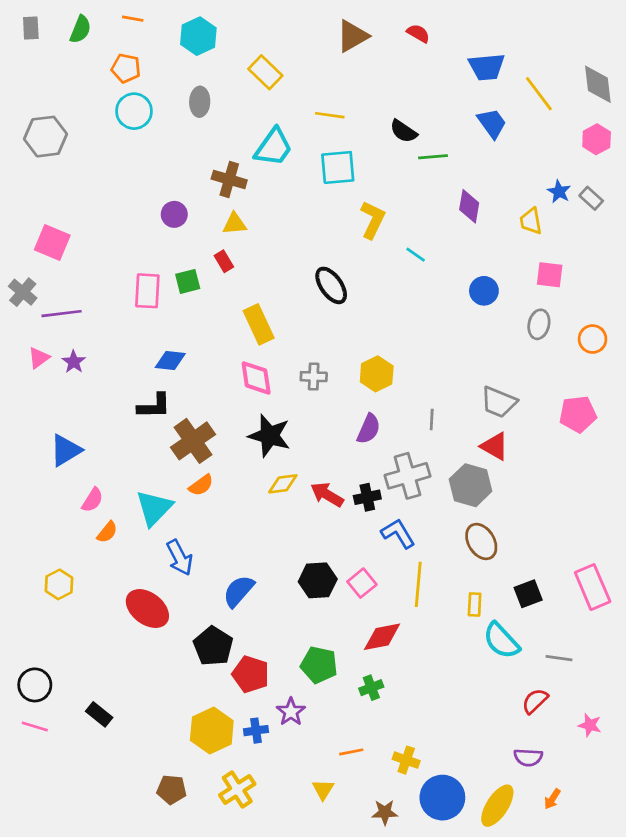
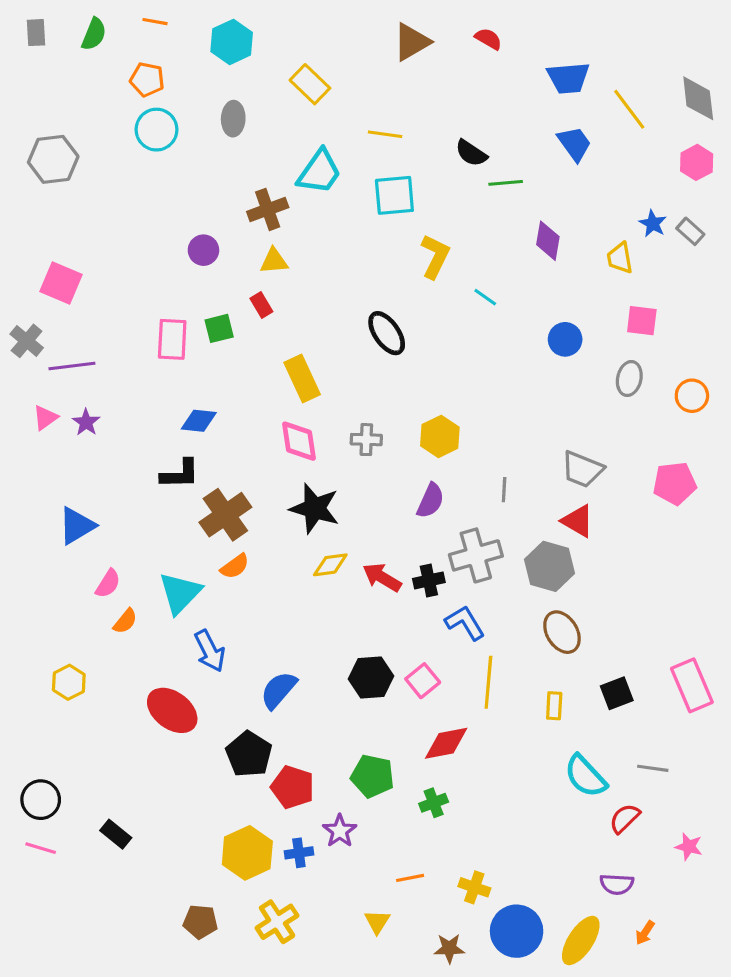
brown cross: (229, 180) -> (268, 209), turned -36
cyan semicircle: (501, 641) -> (585, 776), moved

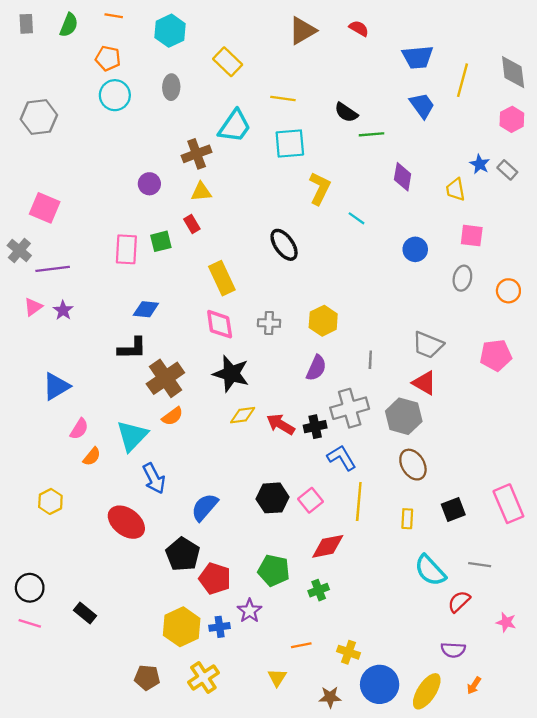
yellow line: (629, 109) -> (462, 80), turned 52

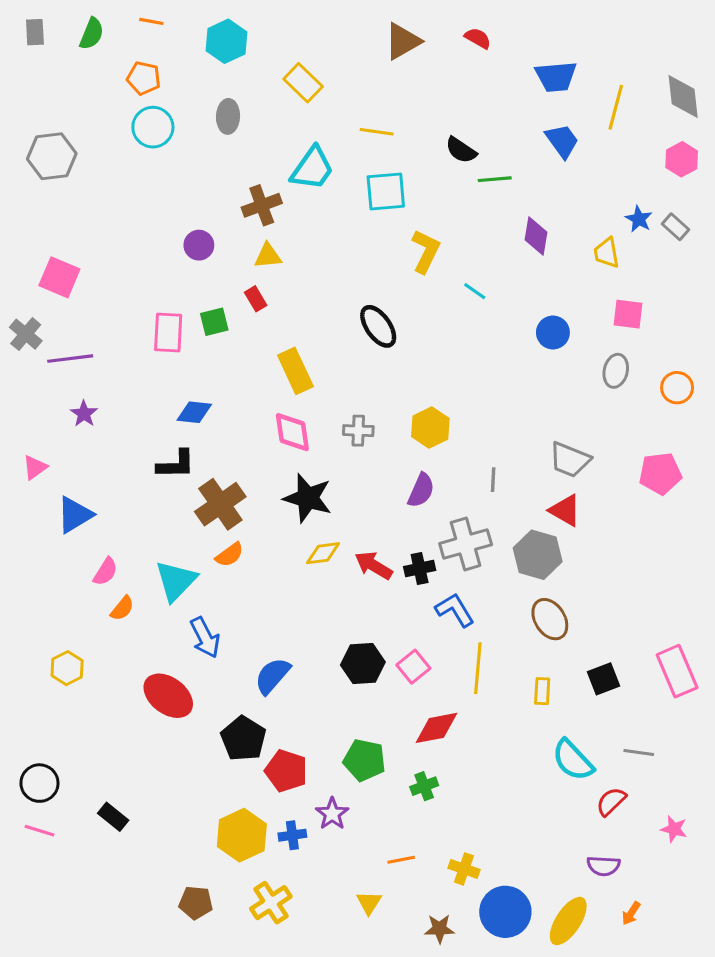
pink triangle: (33, 307) -> (35, 467), moved

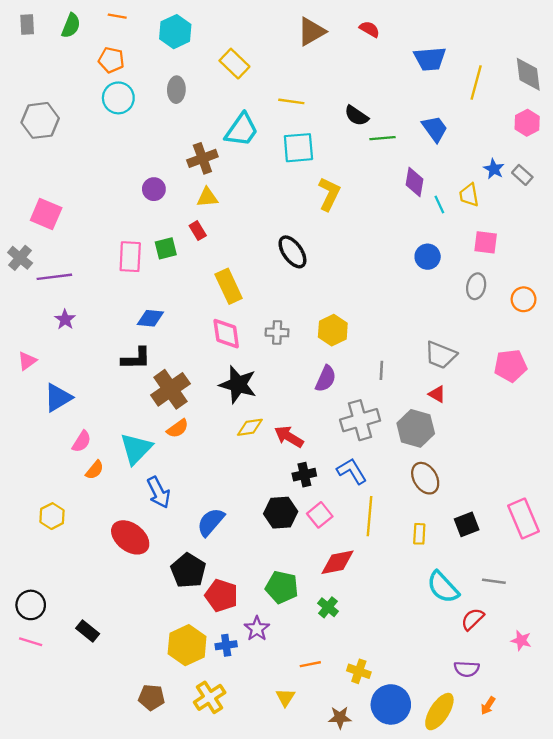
blue trapezoid: (562, 141) -> (435, 129), moved
cyan line: (475, 291) -> (439, 205), moved, turned 30
red triangle: (565, 510) -> (437, 394), size x0.7
black cross: (420, 569) -> (304, 475), moved
green cross: (424, 786) -> (328, 607), turned -30

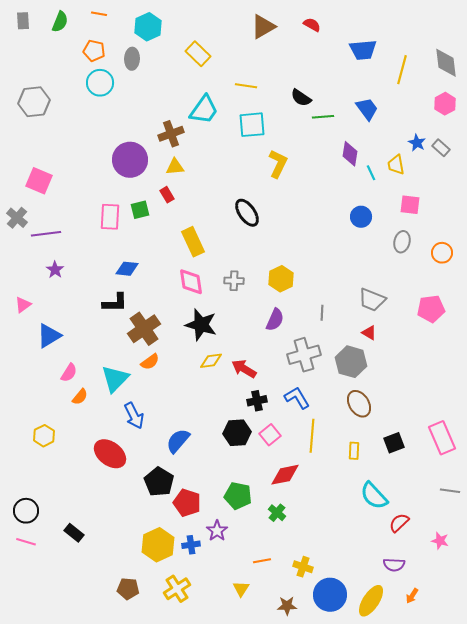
gray ellipse: (176, 90) -> (132, 59), moved
purple circle: (154, 189) -> (130, 160), size x1.8
gray line: (494, 581) -> (450, 491), moved

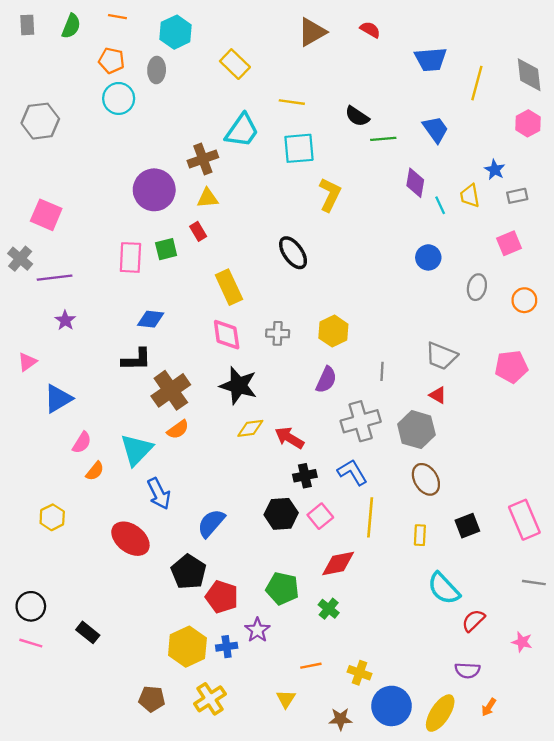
gray rectangle: (441, 148) -> (517, 196), moved, turned -54
pink square: (410, 205) -> (509, 243), moved, turned -30

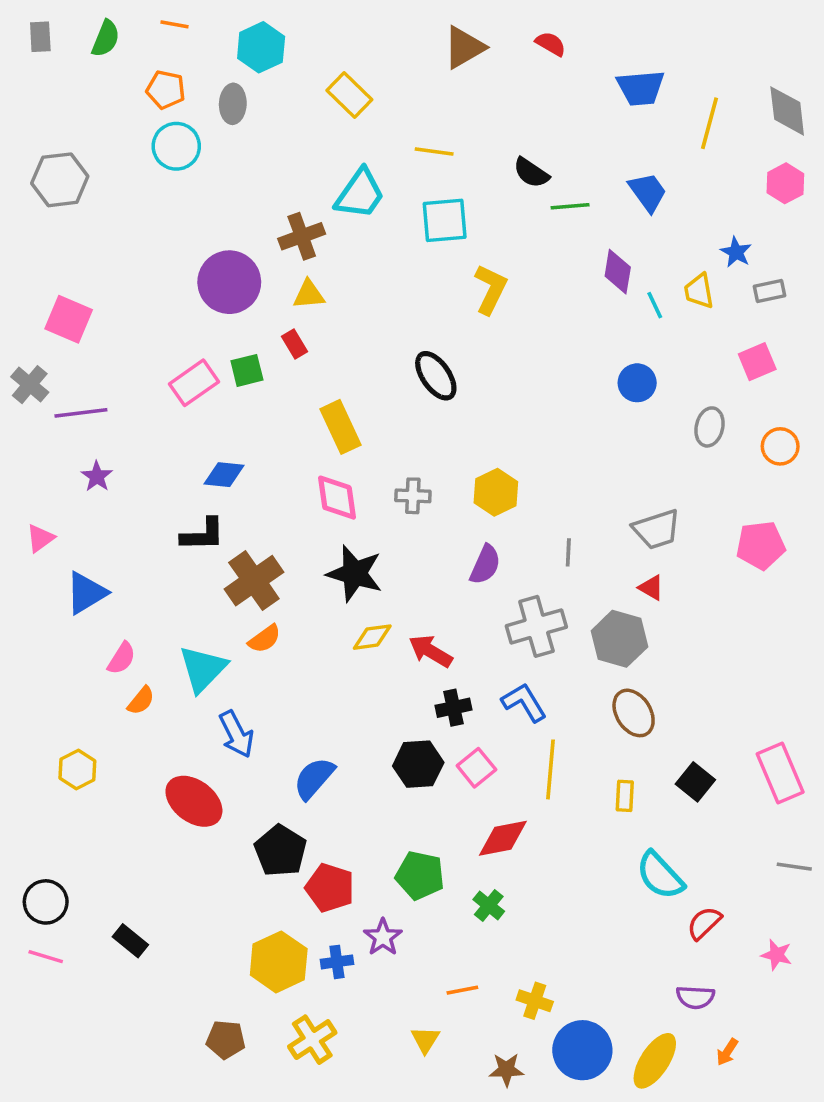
pink rectangle: (130, 257) -> (194, 383), turned 52
gray trapezoid: (441, 356) -> (657, 529), turned -40
black square: (467, 526) -> (695, 782), turned -30

